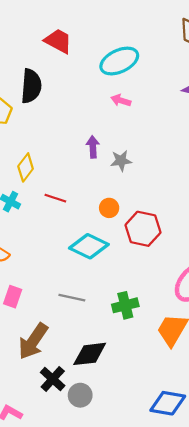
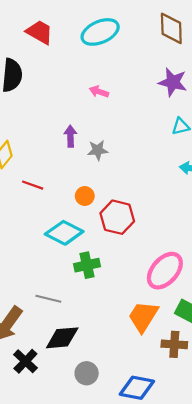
cyan ellipse: (119, 61) -> (100, 32), moved
gray line: (72, 298) -> (48, 299), moved
green cross: (125, 305) -> (87, 265), moved
gray circle: (80, 395) -> (87, 373), moved

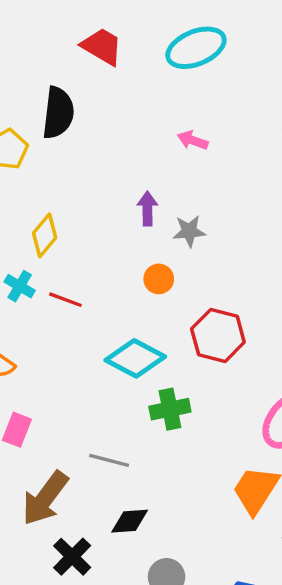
red line: (33, 185) -> (65, 300), moved
orange circle: (85, 196) -> (159, 279), moved
black diamond: (62, 338) -> (130, 521), size x0.7

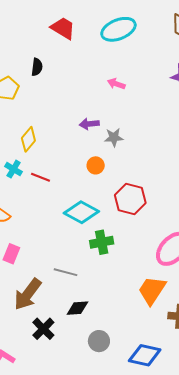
black semicircle: (58, 113) -> (37, 67), size x0.6
purple arrow: (147, 209) -> (89, 124), turned -96

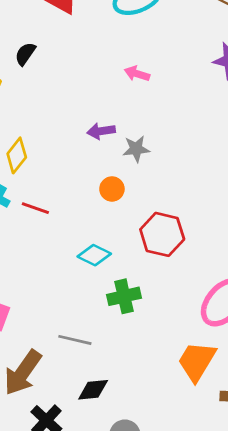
black semicircle: (37, 67) -> (25, 54), turned -150
cyan diamond: (81, 212) -> (94, 255), size x0.7

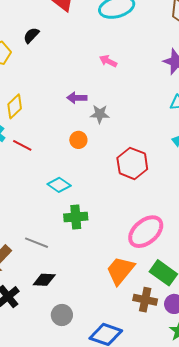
red hexagon: (162, 234) -> (132, 163), moved

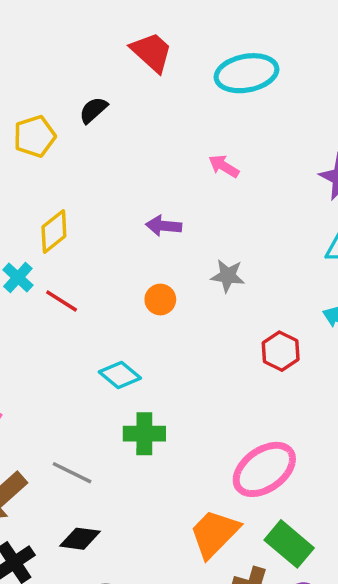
gray star: (100, 114) -> (228, 276), moved
red hexagon: (132, 163) -> (281, 351), moved, size x0.7

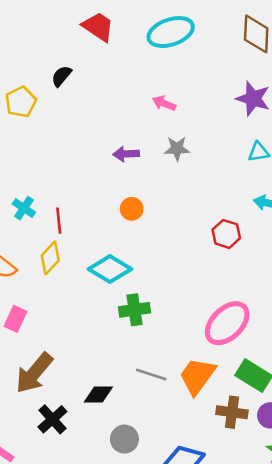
yellow diamond: (54, 231) -> (50, 258), moved
gray star: (228, 276) -> (177, 149), moved
red line: (62, 301) -> (59, 221), turned 60
cyan diamond: (120, 375) -> (110, 269), size x1.4
gray line: (72, 473) -> (151, 375), moved

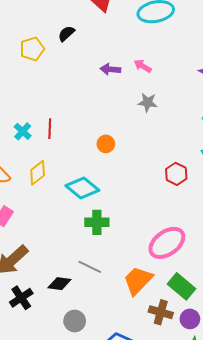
purple arrow: (126, 154) -> (110, 69), moved
red line: (59, 221) -> (50, 129), moved
gray line: (151, 375) -> (90, 267), moved

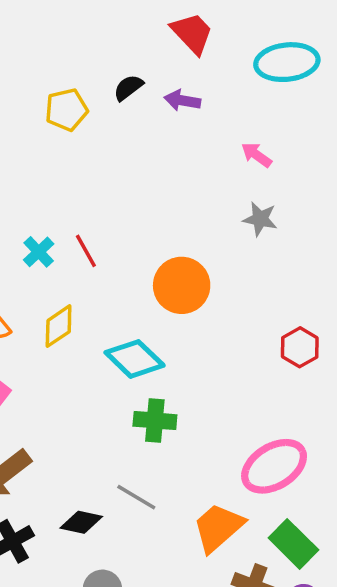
purple arrow: (110, 69) -> (182, 100), moved
red line: (50, 129) -> (86, 251), turned -36
orange circle: (106, 144) -> (182, 285), size x1.8

